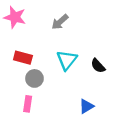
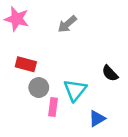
cyan triangle: (67, 60) -> (75, 90), moved
pink rectangle: (28, 104) -> (53, 107), moved

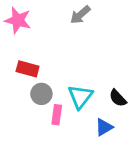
gray arrow: (67, 24) -> (80, 15), moved
black semicircle: (110, 73) -> (118, 98), moved

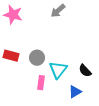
red rectangle: (28, 69) -> (11, 56), moved
gray circle: (41, 94) -> (37, 58), moved

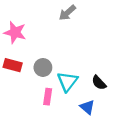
pink star: (13, 15) -> (15, 32), moved
blue triangle: (75, 92) -> (87, 107), turned -48

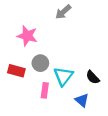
pink star: (15, 32) -> (27, 36), moved
red rectangle: (13, 65) -> (16, 71), moved

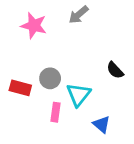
pink star: (27, 36) -> (34, 26), moved
black semicircle: (93, 77) -> (115, 70), moved

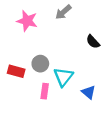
black semicircle: (115, 70) -> (93, 42), moved
blue triangle: (102, 124) -> (89, 92), moved

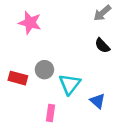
gray arrow: (63, 12) -> (102, 13), moved
pink rectangle: (45, 91) -> (50, 113), moved

